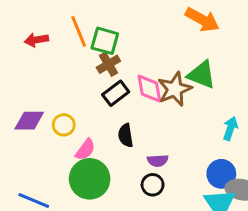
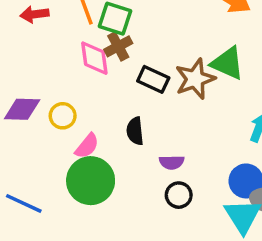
pink diamond: (149, 89) -> (94, 58), moved
black rectangle: (116, 93) -> (153, 79), moved, turned 60
black circle: (153, 185) -> (179, 195), moved

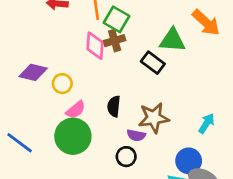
green triangle: (227, 63) -> (172, 40), moved, turned -32
black rectangle: (153, 79) -> (153, 63), moved
brown star: (195, 79) -> (154, 118), moved
black circle: (179, 195) -> (126, 157), moved

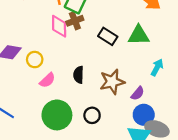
green triangle: (172, 40) -> (139, 35), moved
cyan arrow: (207, 123) -> (157, 67), moved
purple semicircle: (136, 135) -> (138, 93), moved, turned -56
green circle: (73, 136) -> (57, 115), moved

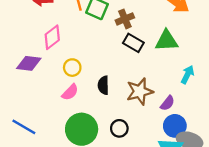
brown cross: (75, 21) -> (125, 19), moved
pink diamond: (59, 26) -> (52, 37), moved, turned 55
yellow circle: (35, 60) -> (72, 68), moved

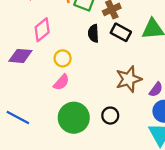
black semicircle: (103, 85) -> (93, 33), moved

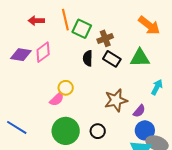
purple diamond: (20, 56) -> (21, 55), moved
yellow circle: (63, 58) -> (66, 88), moved

